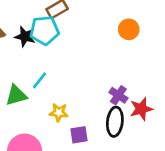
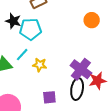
cyan pentagon: (44, 30) -> (31, 29), moved
purple cross: (118, 95) -> (81, 69), size x1.5
yellow star: (59, 112) -> (40, 65), moved

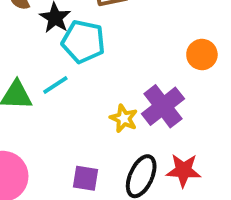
yellow star: (40, 65) -> (124, 118), moved
purple cross: (81, 69) -> (163, 106), moved

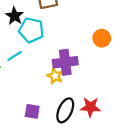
purple cross: (163, 106) -> (65, 62), moved, turned 30

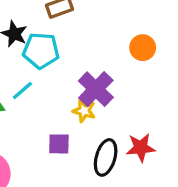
purple cross: (65, 62) -> (96, 89), turned -30
purple square: (32, 111) -> (59, 144), moved

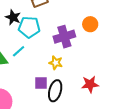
purple cross: (96, 89) -> (64, 37), moved, turned 30
black ellipse: (106, 157) -> (55, 91), moved

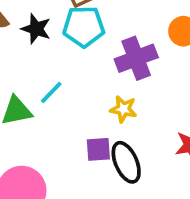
cyan pentagon: (29, 27) -> (84, 27), moved
black ellipse: (55, 91) -> (126, 162), turned -35

